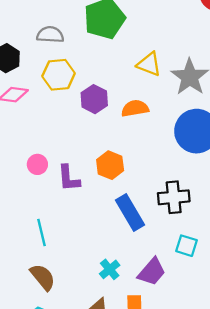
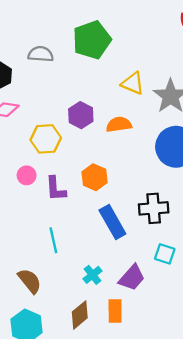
yellow hexagon: (59, 75) -> (46, 139), moved
cyan line: (42, 232) -> (53, 240), moved

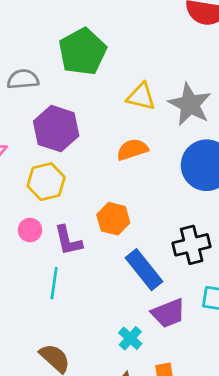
purple hexagon: (81, 115) -> (56, 129), moved, size x1.4
cyan line: (53, 240) -> (54, 283), moved, turned 30
purple trapezoid: (132, 278) -> (168, 313), moved, turned 36

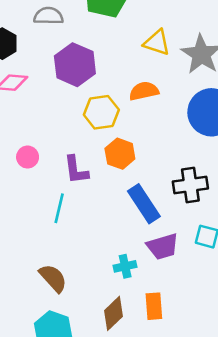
yellow hexagon: (46, 182) -> (101, 112), moved
pink circle: (30, 230) -> (28, 157), moved
cyan cross: (130, 338) -> (125, 266), turned 30

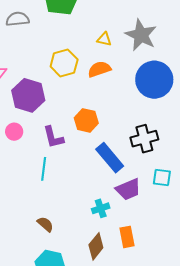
yellow triangle: (157, 43) -> (104, 39), moved, size x0.7
purple hexagon: (75, 65) -> (28, 95), moved
yellow hexagon: (101, 112) -> (64, 63), moved
brown semicircle: (53, 278) -> (45, 224), size x0.7

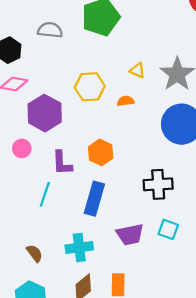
orange semicircle: (99, 69) -> (126, 101), size x0.7
blue rectangle: (110, 158) -> (94, 199), moved, turned 44
cyan cross: (101, 208) -> (79, 248), moved, size x1.4

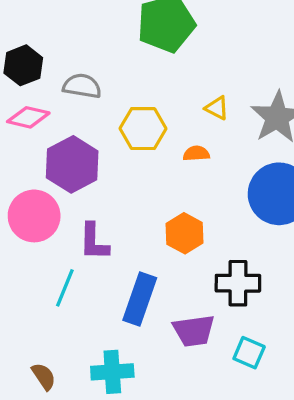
gray semicircle: (50, 30) -> (82, 86), moved
pink circle: (22, 148) -> (34, 216), size x1.8
orange hexagon: (101, 152) -> (185, 233), moved
purple trapezoid: (130, 235) -> (194, 331), moved

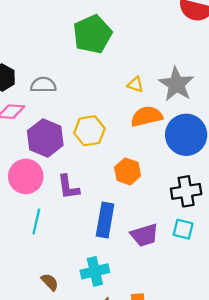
yellow hexagon: (143, 129) -> (89, 131), moved
orange semicircle: (196, 154) -> (147, 116), moved, size x1.8
black cross: (238, 283) -> (186, 191), moved
cyan line: (65, 288) -> (36, 222), moved
cyan square: (249, 353) -> (183, 229), moved

